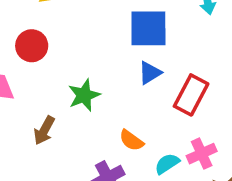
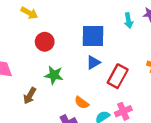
red circle: (32, 46) -> (45, 42), moved
green star: (84, 95) -> (54, 75), turned 30

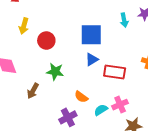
yellow arrow: (29, 13) -> (24, 26), moved, turned 77
red rectangle: (118, 76) -> (115, 72), turned 70

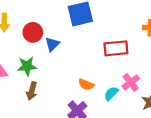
blue triangle: (92, 59) -> (52, 44), moved
green star: (55, 72) -> (27, 66), moved

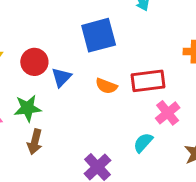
pink cross: (131, 82) -> (168, 113), moved
orange semicircle: (86, 85) -> (106, 86), moved

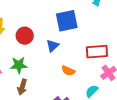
blue triangle: (61, 77) -> (52, 46), moved
orange semicircle: (106, 86) -> (68, 71), moved

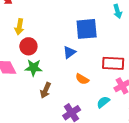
red circle: (25, 36) -> (28, 46), moved
brown arrow: (22, 87) -> (45, 90), moved

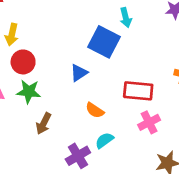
cyan arrow: (118, 11) -> (126, 18), moved
blue square: (87, 29) -> (104, 42), turned 30
cyan semicircle: (103, 102) -> (104, 140), moved

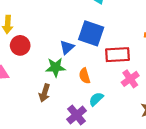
blue square: (104, 42) -> (91, 33), moved
green star: (29, 92) -> (56, 67), moved
orange semicircle: (95, 110) -> (85, 76), turned 49

